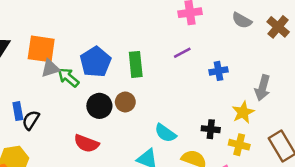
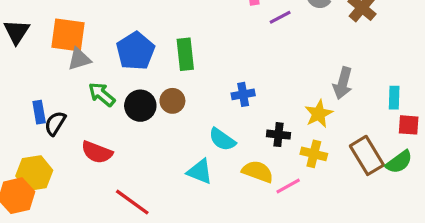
purple line: (182, 53) -> (280, 17), moved
blue cross: (218, 71) -> (243, 94), moved
green arrow: (68, 77) -> (102, 94), moved
red semicircle: (86, 143) -> (97, 152), moved

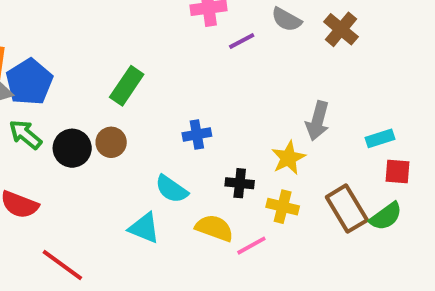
blue pentagon: (135, 51) -> (29, 82), moved
green rectangle: (185, 54) -> (127, 86), turned 40
cyan rectangle: (394, 98) -> (380, 138), turned 70

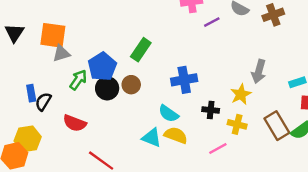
brown cross: (341, 29) -> (273, 15), turned 30
blue pentagon: (29, 82) -> (102, 67), moved
green arrow: (25, 134) -> (78, 80), turned 85
blue cross: (197, 134) -> (184, 80), size x1.5
yellow semicircle: (214, 228) -> (176, 135), moved

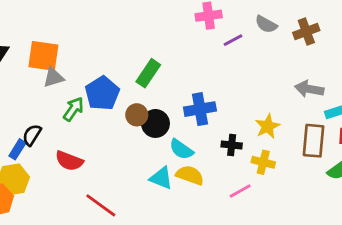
gray arrow: (259, 71) -> (309, 89), moved, turned 85
black circle: (107, 88) -> (155, 123), moved
blue rectangle: (31, 93) -> (17, 149), moved, turned 42
brown rectangle: (277, 126) -> (314, 141), moved, turned 36

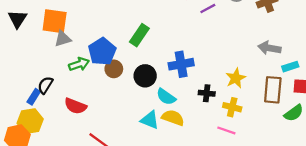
green arrow: (74, 109) -> (79, 64), turned 36
brown circle: (137, 115) -> (114, 69), moved
pink line: (240, 191) -> (226, 130), moved, turned 48

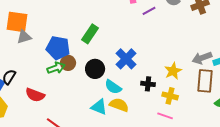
gray arrow: (269, 48) -> (202, 58), moved, turned -30
blue pentagon: (102, 51) -> (58, 48), turned -30
green arrow: (79, 64) -> (56, 68), moved
blue cross: (181, 64) -> (126, 59), turned -35

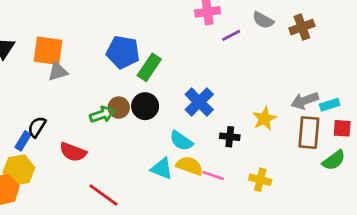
blue pentagon: (58, 48) -> (123, 52), moved
black circle: (95, 69) -> (145, 106), moved
yellow cross: (170, 96) -> (260, 180), moved
pink line: (165, 116) -> (213, 176), moved

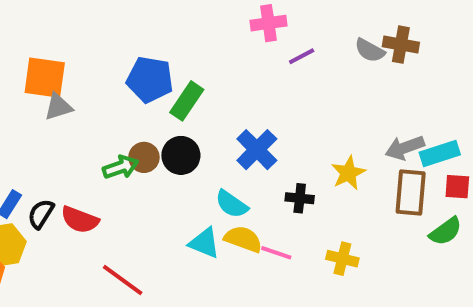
gray semicircle: (263, 20) -> (370, 50), moved
brown cross: (302, 27) -> (401, 45), turned 30
cyan rectangle: (330, 105) -> (440, 154), size x1.4
black semicircle: (37, 127) -> (41, 214), moved

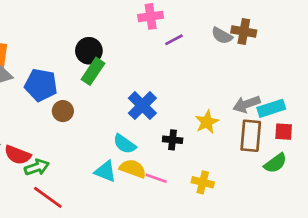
blue pentagon: (150, 80) -> (41, 85), moved
black circle: (181, 155) -> (89, 51), moved
green arrow: (121, 167) -> (37, 167), moved

